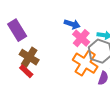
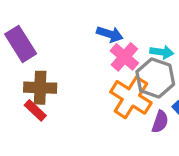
brown cross: (29, 57) -> (40, 88), turned -30

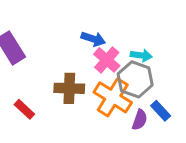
brown cross: (40, 88) -> (69, 88), moved

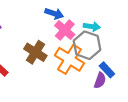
brown cross: (69, 88) -> (35, 52), turned 30
purple semicircle: (140, 120) -> (100, 80), moved

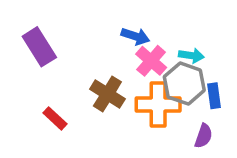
orange cross: (69, 59) -> (158, 104), turned -32
blue rectangle: (107, 70) -> (214, 96), moved, turned 35

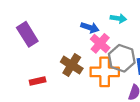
cyan arrow: (191, 56) -> (118, 18), moved
red rectangle: (55, 118) -> (38, 81), turned -56

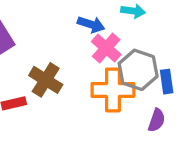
brown cross: (72, 65) -> (46, 80), moved

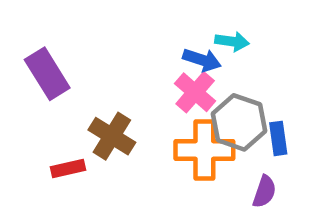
blue arrow: (91, 24) -> (202, 60), moved

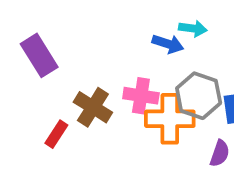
pink cross: (195, 92) -> (141, 96), moved, turned -32
red rectangle: (68, 168) -> (56, 134), turned -44

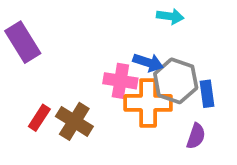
blue arrow: (168, 44) -> (148, 62), moved
brown cross: (93, 107) -> (74, 121), moved

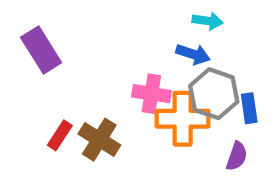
blue arrow: (148, 62) -> (193, 54), moved

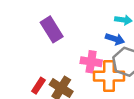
purple rectangle: (41, 50) -> (52, 29), moved

